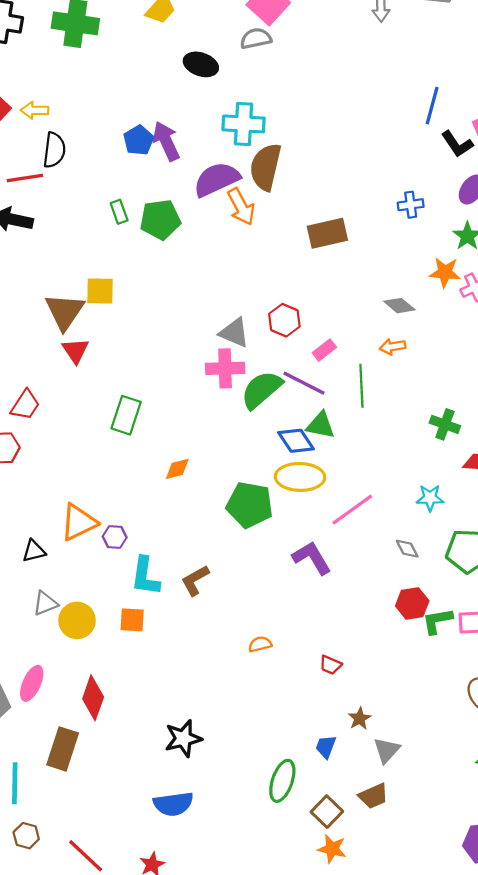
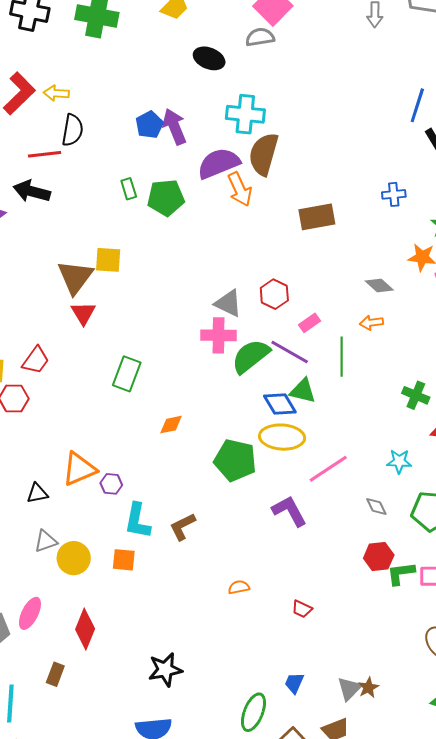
brown star: (360, 718) -> (368, 688), moved
brown rectangle: (63, 749) -> (55, 674), size x0.6

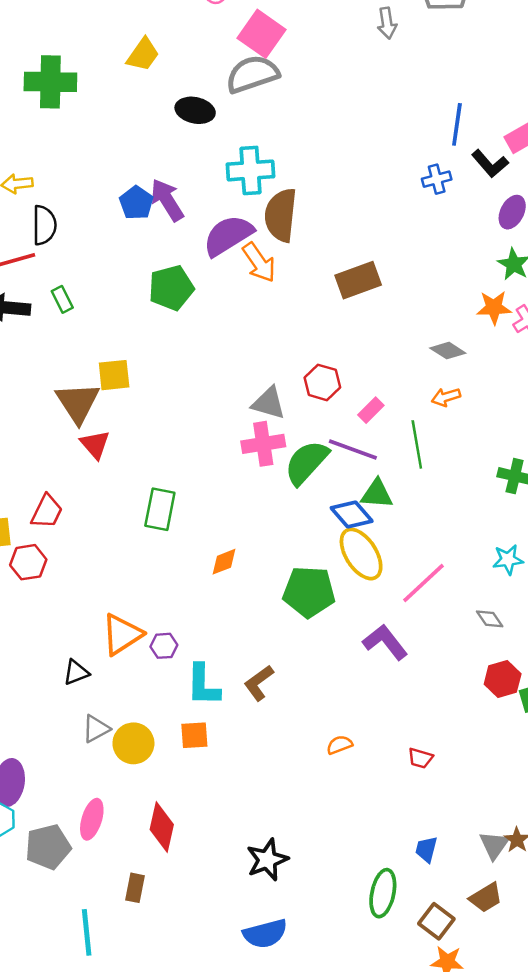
gray semicircle: (260, 37) -> (252, 74), size x1.5
green rectangle: (129, 189) -> (62, 299), moved
blue cross: (394, 194) -> (437, 179), moved
yellow ellipse: (282, 437) -> (361, 554), turned 63

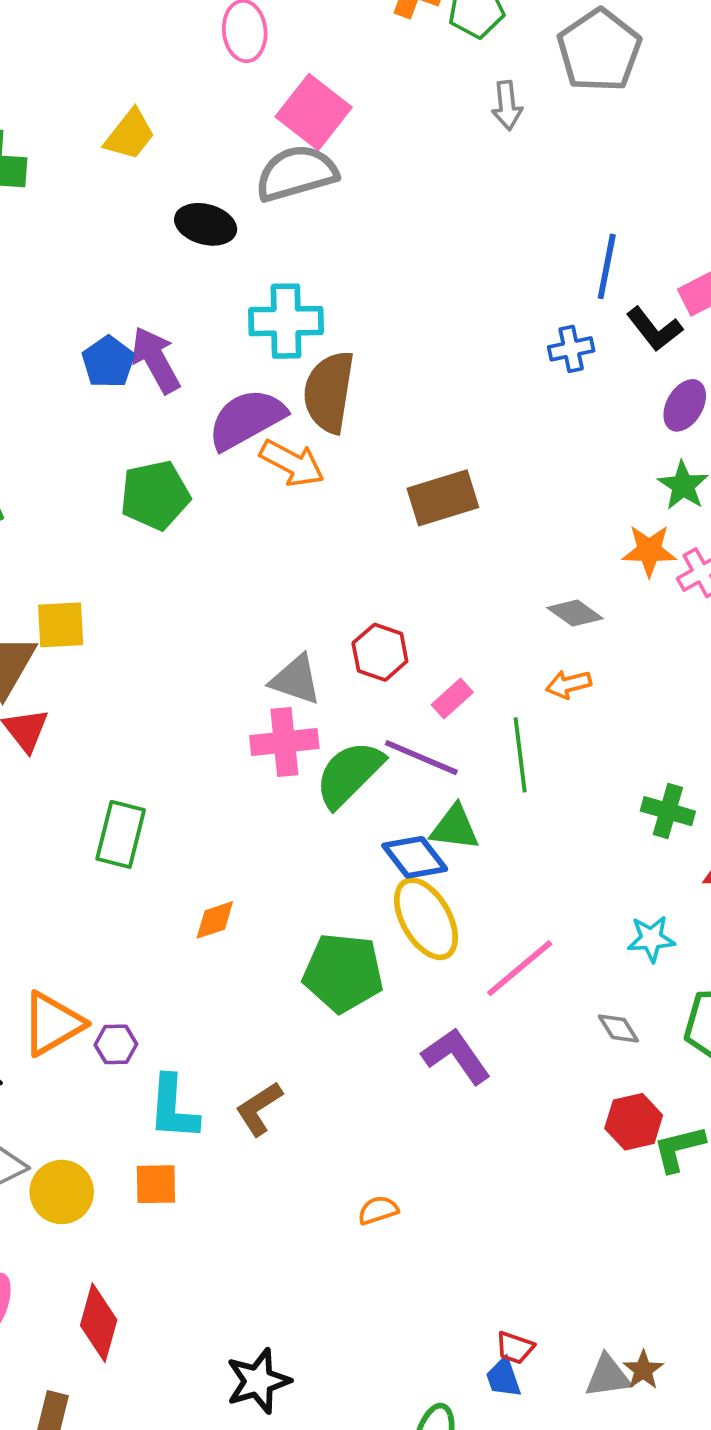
orange arrow: (259, 262) -> (292, 463), turned -30
red trapezoid: (420, 758) -> (515, 1348), moved
gray triangle: (494, 845) -> (608, 1376), turned 44
blue trapezoid: (426, 849) -> (503, 1378), turned -36

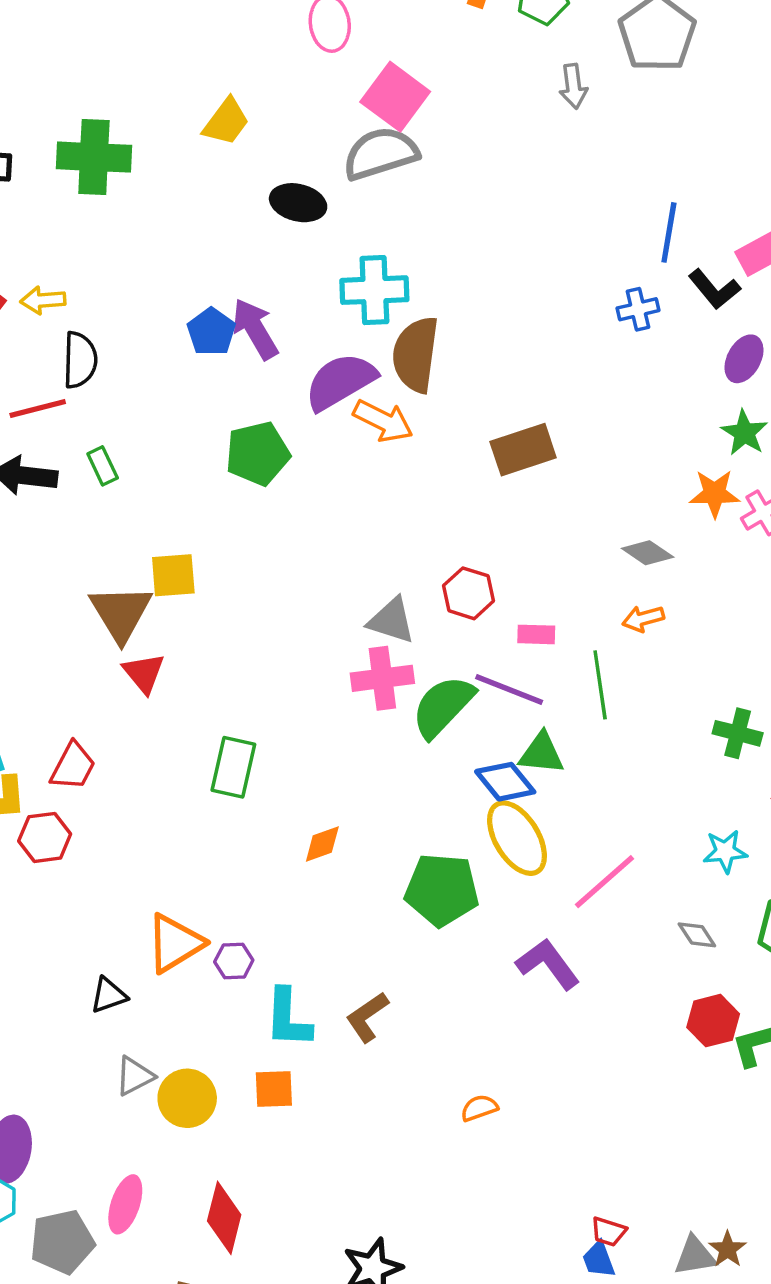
pink rectangle: (452, 699) -> (536, 634), turned 45

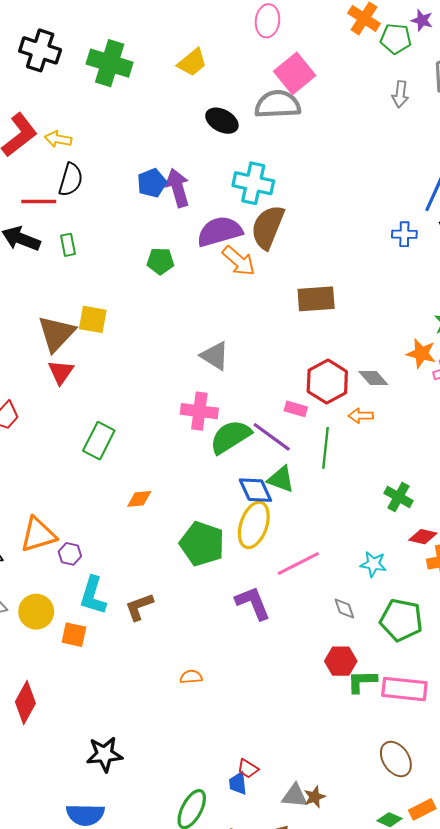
green pentagon: (258, 454) -> (160, 261), size x0.7
red hexagon: (469, 593) -> (327, 381), moved, size x1.4
gray triangle: (391, 621) -> (215, 356), moved
yellow ellipse: (517, 838) -> (254, 525), turned 36
yellow circle: (187, 1098) -> (36, 612), moved

